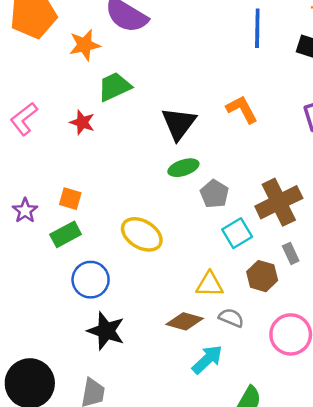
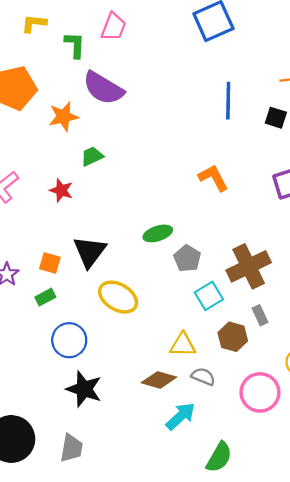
green trapezoid: (114, 87) -> (92, 156), size x0.7
black triangle: (179, 124) -> (90, 252), moved
green rectangle: (66, 234) -> (45, 297), size x0.7

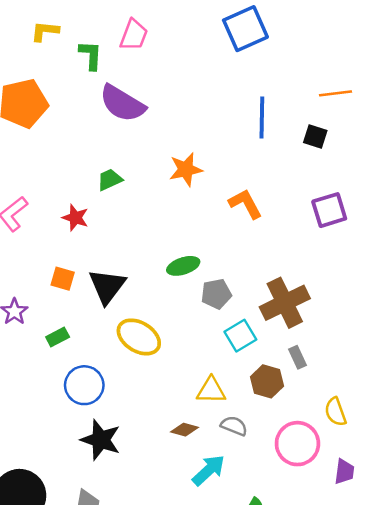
orange star: (64, 117) -> (186, 169), moved
gray pentagon: (187, 258) -> (216, 294), turned 30
orange square: (50, 263) -> (63, 279), moved
brown diamond: (159, 380) -> (185, 430), size x0.7

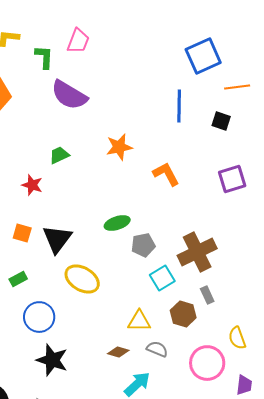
blue square: (245, 29) -> (203, 56), moved

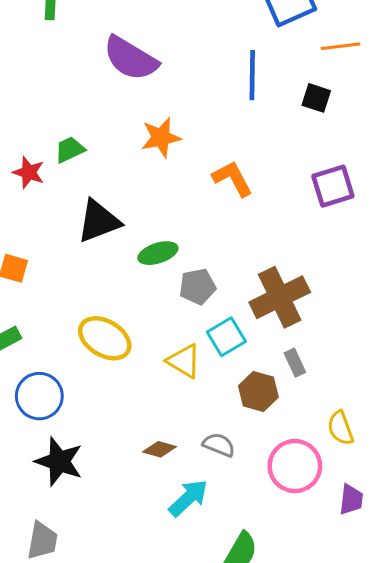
purple semicircle: (69, 95) -> (131, 58), moved
red star: (32, 185) -> (29, 172), moved
black triangle: (57, 239) -> (99, 221), moved, turned 32
yellow triangle: (139, 321) -> (184, 361), moved, turned 30

